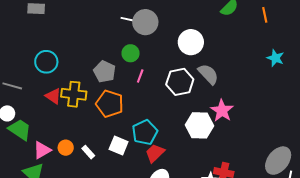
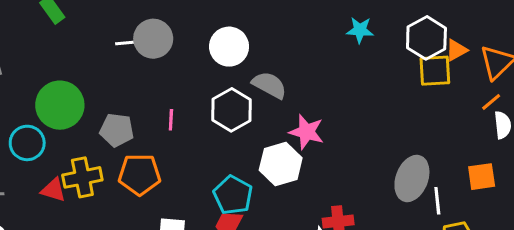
green circle: (131, 53) -> (60, 105), moved, size x1.8
cyan pentagon: (145, 132) -> (233, 195), moved

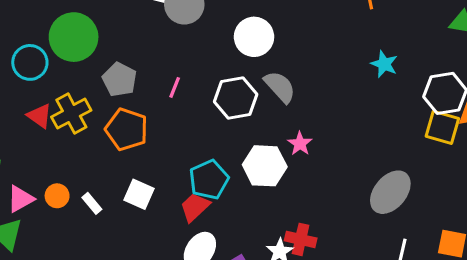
pink star: (307, 132) -> (300, 144), size x0.7
yellow cross: (82, 177) -> (71, 114), turned -36
gray ellipse: (412, 178) -> (390, 192), moved

